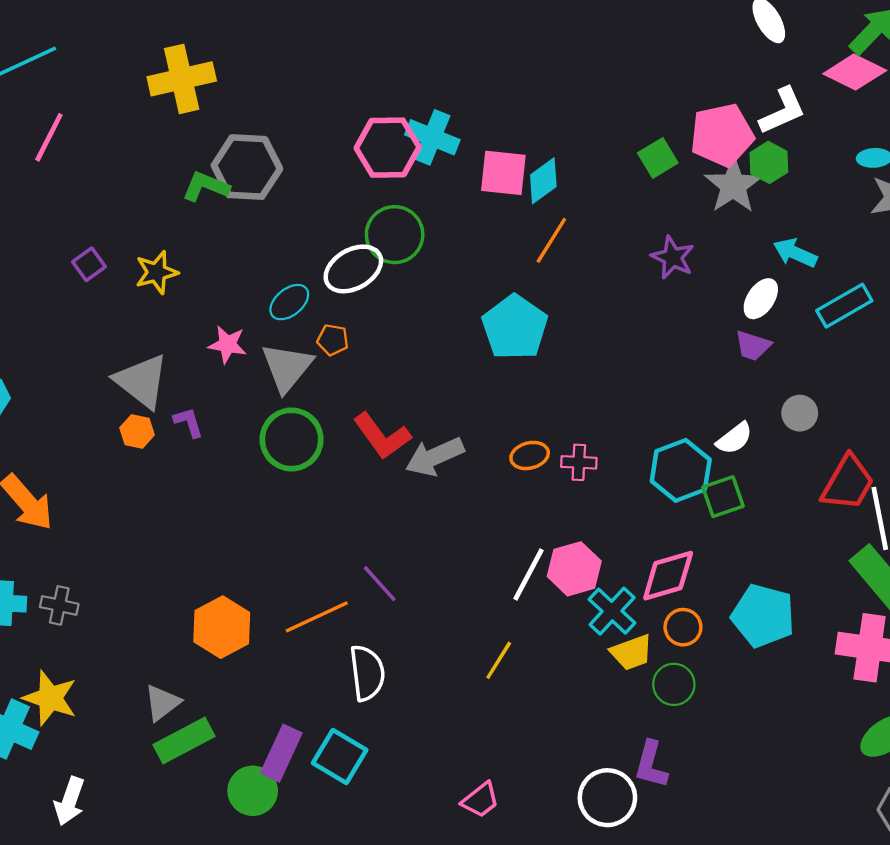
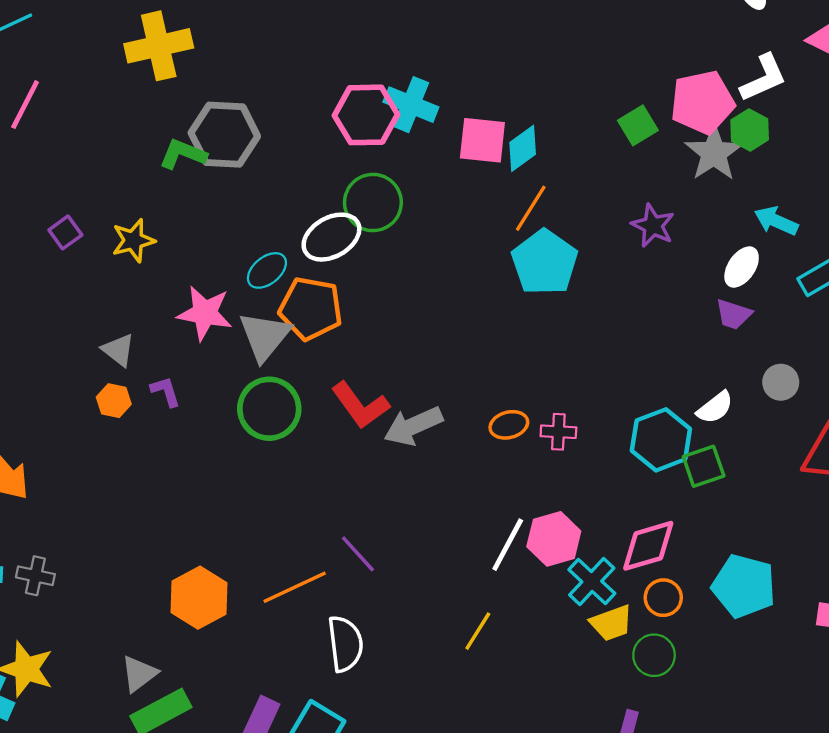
cyan pentagon: (515, 327) -> (545, 262), moved
orange pentagon: (333, 340) -> (311, 308), size x2.0
pink star: (227, 344) -> (205, 313), size x1.4
gray triangle: (142, 381) -> (118, 350), size x0.6

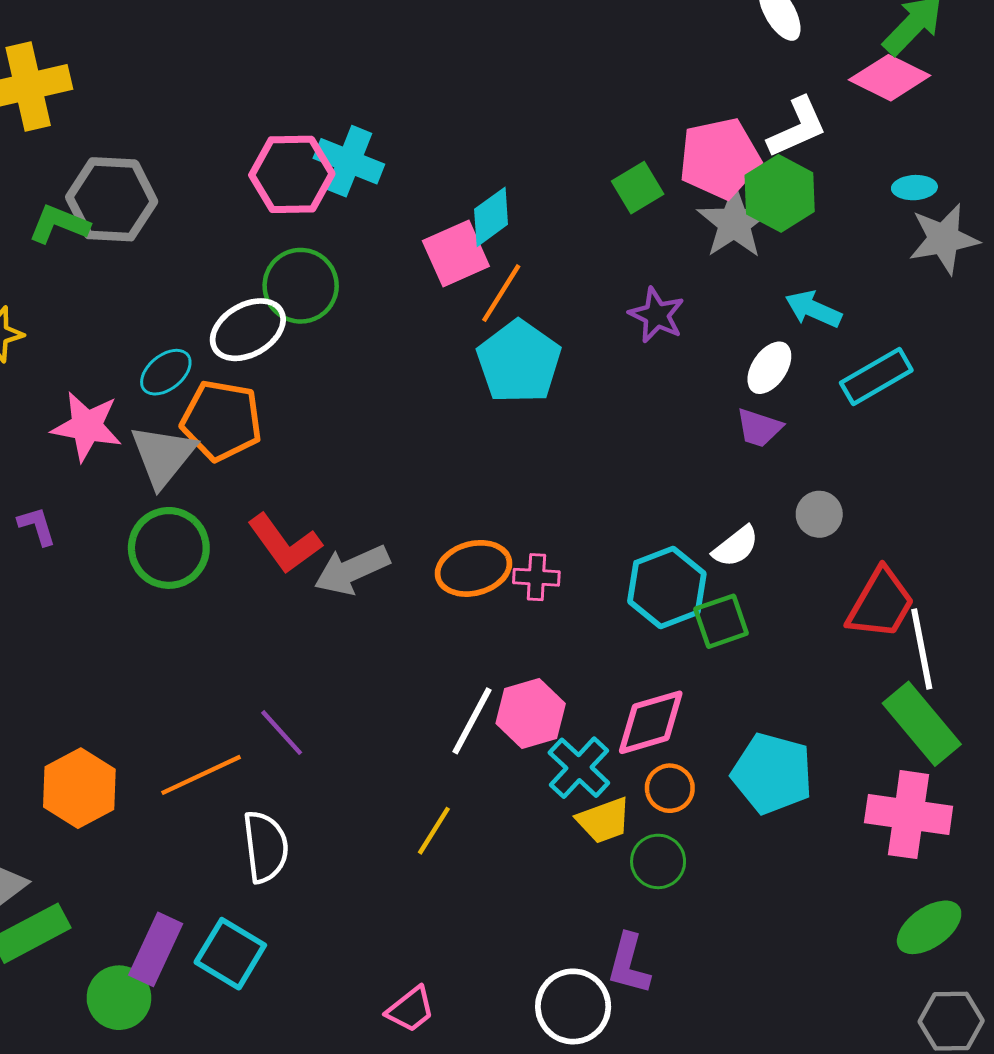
green hexagon: (750, 130) -> (780, 193), size x1.4
pink square: (482, 140) -> (456, 253), moved, turned -30
orange ellipse: (509, 425) -> (473, 568), size x1.5

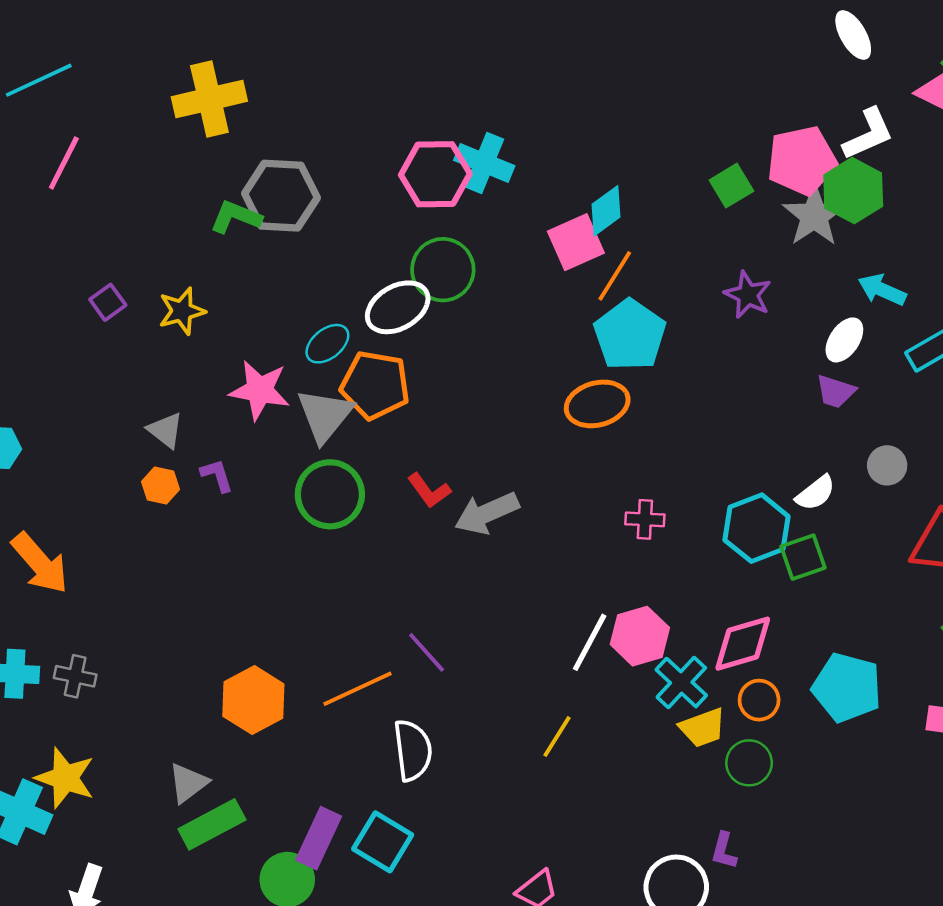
red L-shape: (285, 544) -> (429, 491), size x0.7
orange ellipse: (473, 568) -> (597, 404), moved
purple L-shape: (629, 964) -> (724, 851), size x0.7

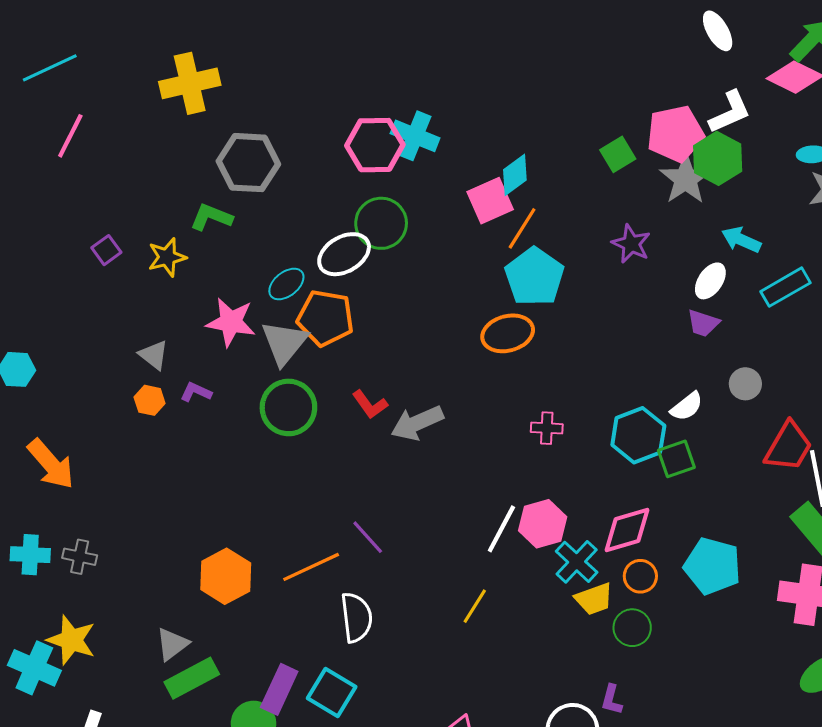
green L-shape: (236, 217) -> (211, 217), moved
purple L-shape: (217, 475) -> (196, 392), turned -48

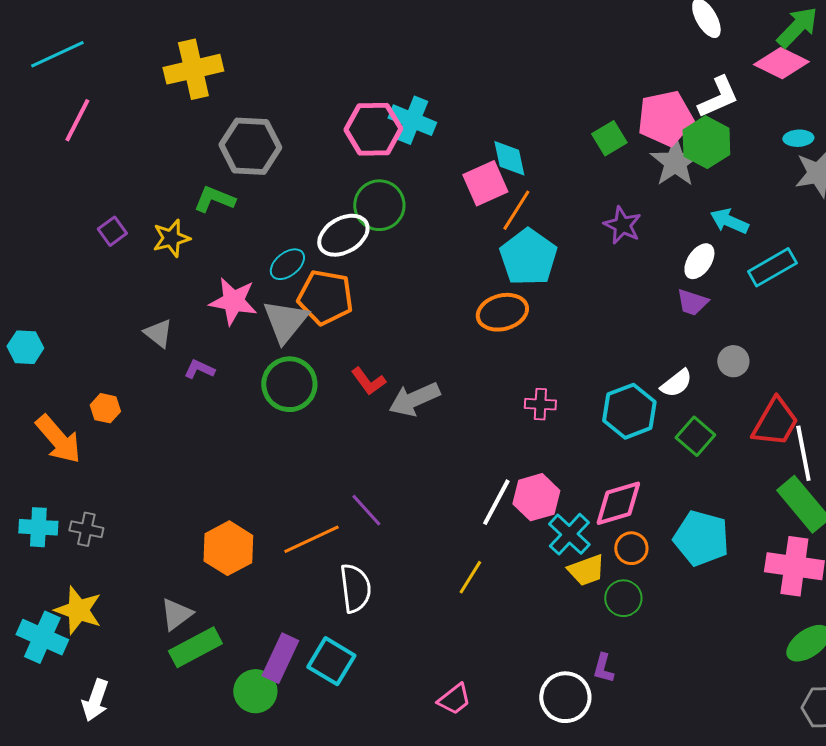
cyan diamond: (515, 175) -> (509, 158), turned -66
orange hexagon: (150, 400) -> (105, 408), moved
green square: (676, 459) -> (695, 436), moved, turned -30

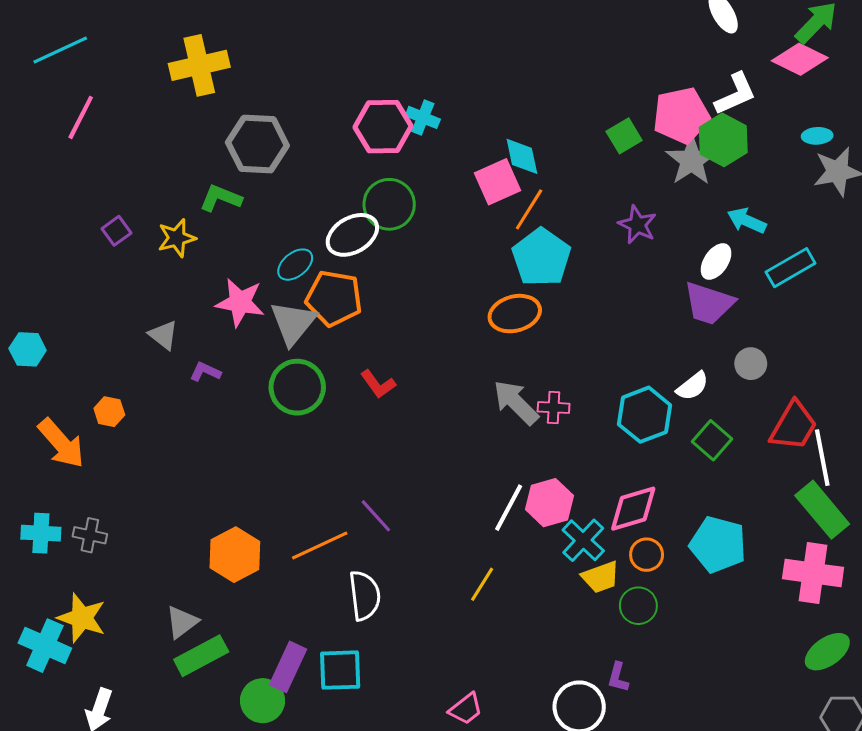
cyan cross: (412, 120) -> (423, 117), size x0.7
purple trapezoid: (692, 302) -> (709, 303), size x1.6
gray arrow: (414, 399) -> (516, 402), moved, turned 69
cyan square: (331, 661) -> (340, 670), turned -33

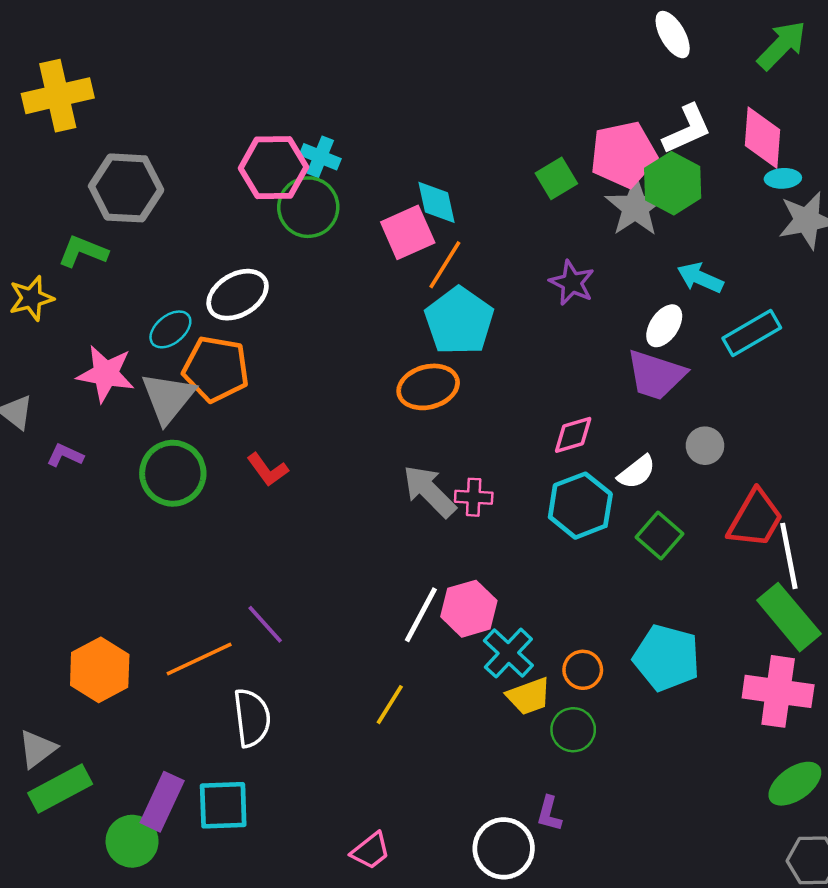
pink diamond: (800, 59) -> (763, 138), moved, turned 68
green circle: (389, 204) -> (308, 207), moved
pink diamond: (633, 509) -> (573, 435), moved, size x0.7

